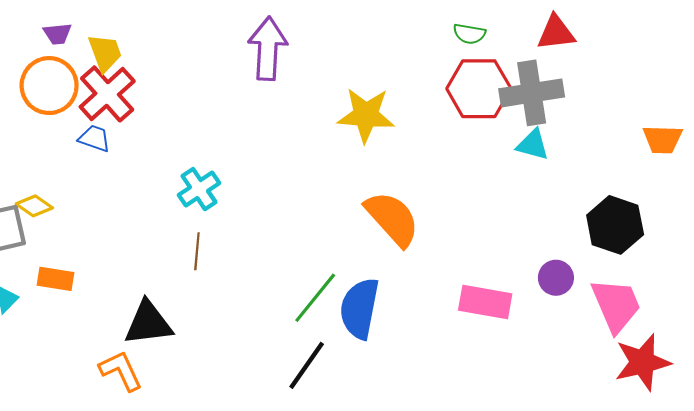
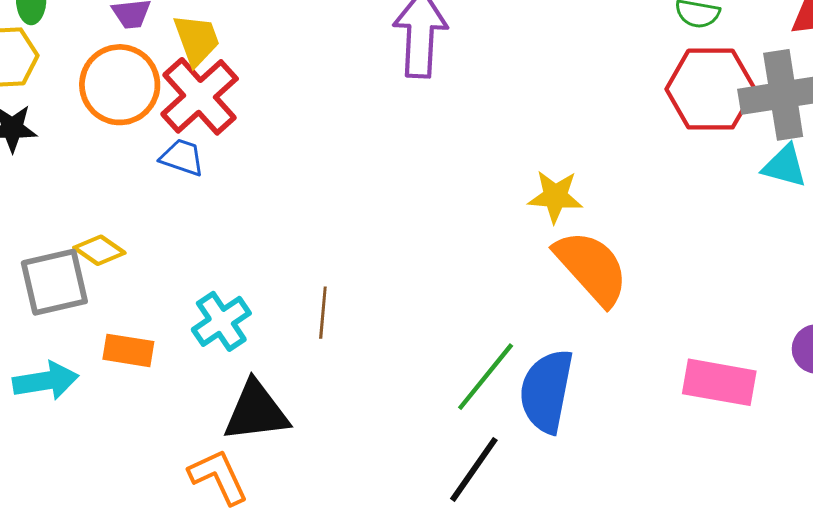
yellow star: (366, 115) -> (555, 197), moved, size x0.7
cyan cross: (199, 189) -> (221, 321), moved

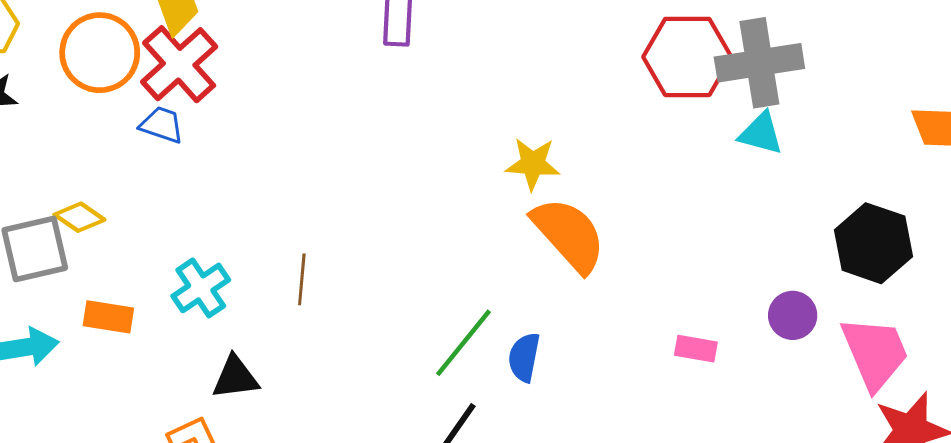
pink rectangle: (719, 382) -> (696, 349), size x0.6
blue semicircle: (547, 391) -> (524, 357), size x0.6
black triangle: (256, 411) -> (235, 377), size x0.7

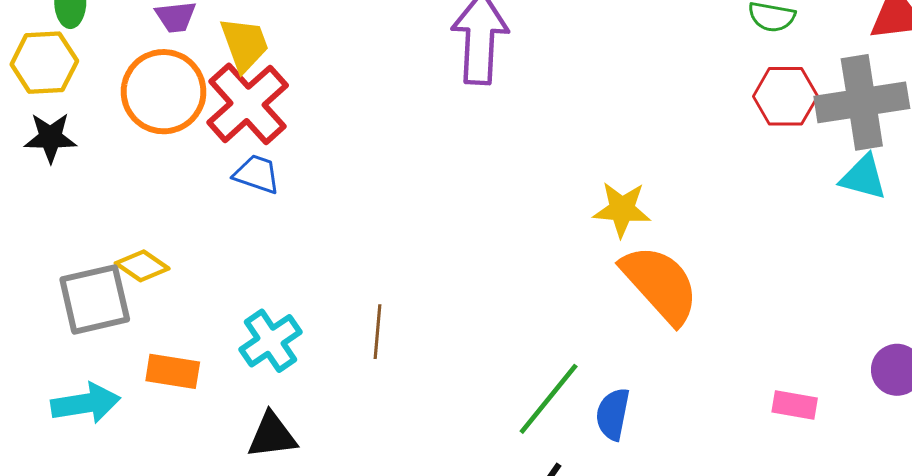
red hexagon: (687, 57) -> (785, 96), size x0.7
blue trapezoid: (162, 125) -> (257, 174), moved
black triangle: (235, 377) -> (272, 435), moved

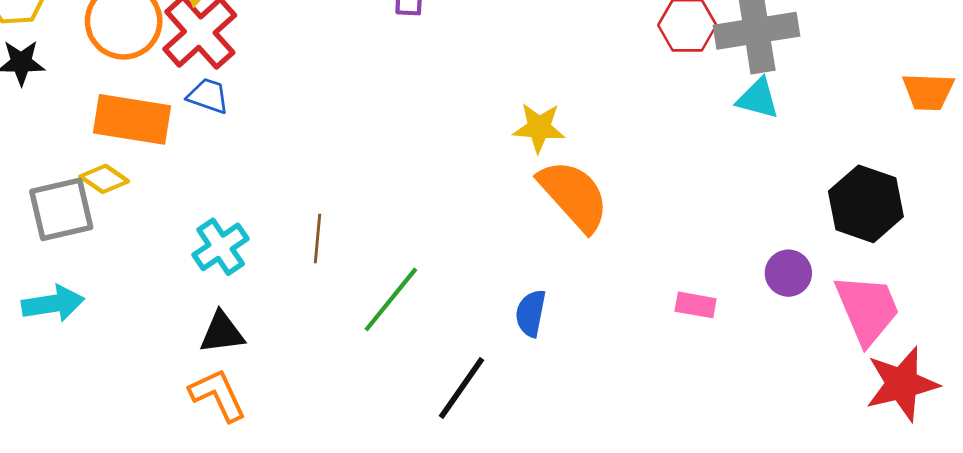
orange rectangle: (173, 371) -> (132, 119), moved, size x1.6
green line: (549, 399) -> (391, 299), moved

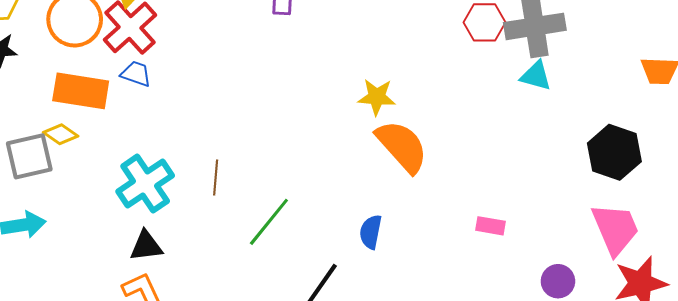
cyan cross: (221, 247) -> (145, 184), size x1.4
purple circle: (788, 273) -> (558, 281), moved

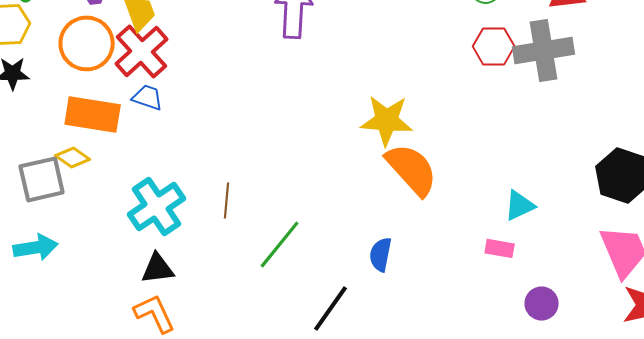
cyan triangle: (536, 76) -> (520, 205), moved, turned -40
yellow star: (377, 97) -> (387, 120), size x1.4
purple circle: (558, 281) -> (542, 303), moved

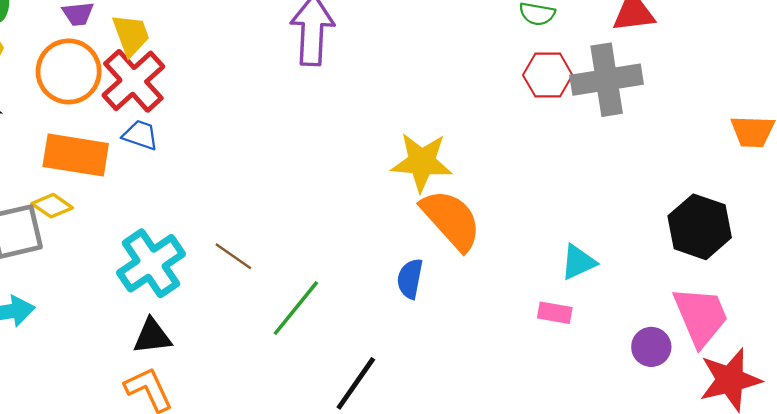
brown line: (227, 200) -> (233, 256), turned -60
blue semicircle: (381, 254) -> (410, 279), moved
purple circle: (542, 303) -> (651, 347), moved

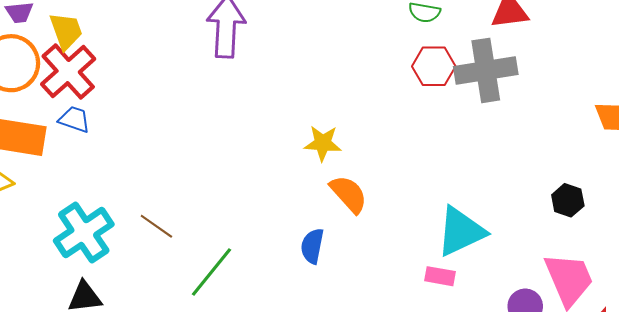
yellow star: (422, 162) -> (323, 143), size x0.7
orange semicircle: (451, 220) -> (349, 194), size x0.7
black hexagon: (700, 227) -> (568, 200), size x0.6
cyan triangle: (578, 262) -> (461, 231), size x1.6

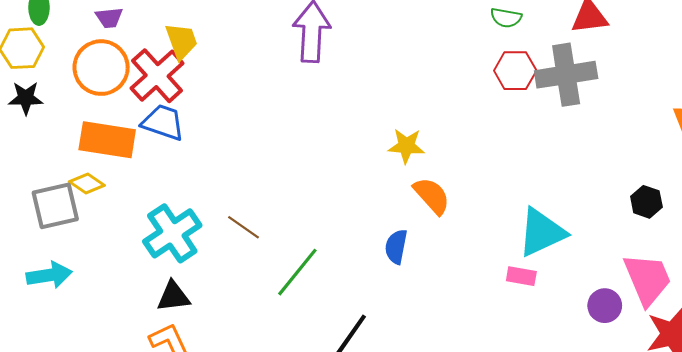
yellow trapezoid: (66, 31) -> (181, 41), moved
blue trapezoid: (74, 119) -> (163, 122), size x1.4

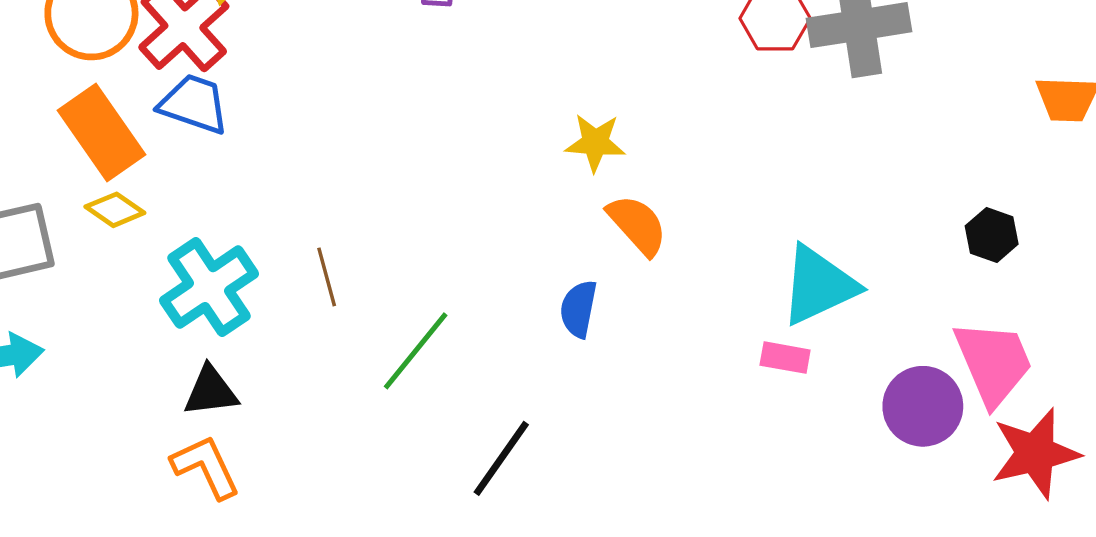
orange rectangle: (107, 140) -> (102, 133), turned 46
yellow diamond: (87, 184) -> (115, 210), moved
brown line: (244, 227) -> (327, 277), turned 40
purple circle: (605, 306) -> (923, 406), size x1.4

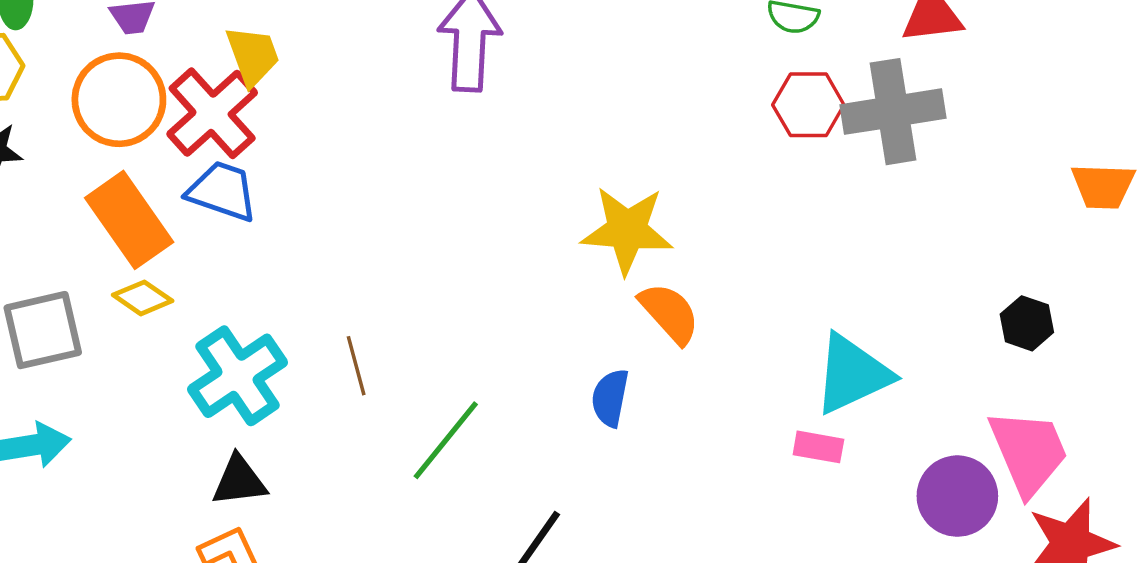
yellow star: (595, 143) -> (627, 230), size x1.5

